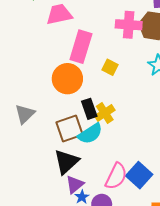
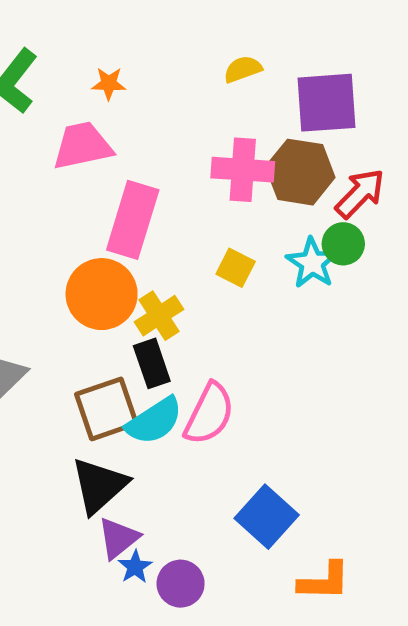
yellow square: (110, 67) -> (236, 268), moved
yellow cross: (105, 113) -> (159, 316), moved
pink semicircle: (116, 176) -> (209, 414), moved

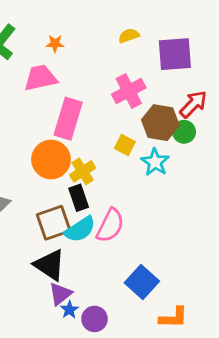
pink cross: (243, 170) -> (129, 91), turned -32
brown hexagon: (300, 172) -> (160, 123), moved
cyan star: (312, 263) -> (155, 162), moved
black triangle: (99, 486) -> (50, 265), turned -44

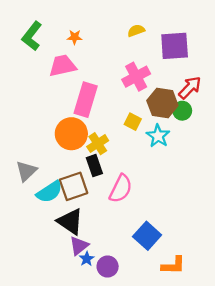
cyan semicircle: (80, 229) -> (49, 192), moved

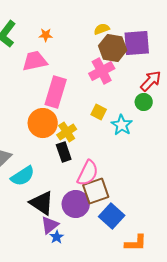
brown hexagon: (162, 103) -> (113, 48), moved
brown square: (74, 186) -> (96, 191), moved
purple circle: (108, 267) -> (76, 204), moved, size x1.4

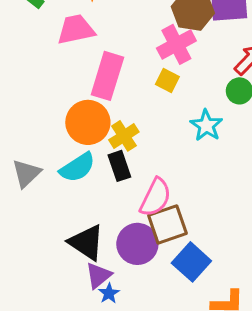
yellow square: (99, 112) -> (167, 80), moved
cyan semicircle: (23, 176) -> (77, 167), moved

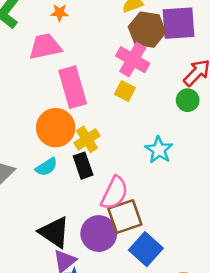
pink cross: (176, 44) -> (133, 60), turned -32
pink rectangle: (107, 76) -> (73, 87), turned -33
cyan star: (206, 125) -> (159, 150), moved
cyan semicircle: (77, 167) -> (46, 167), size x0.7

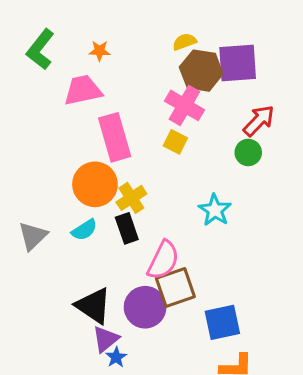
blue square: (146, 249) -> (222, 322), moved, turned 36

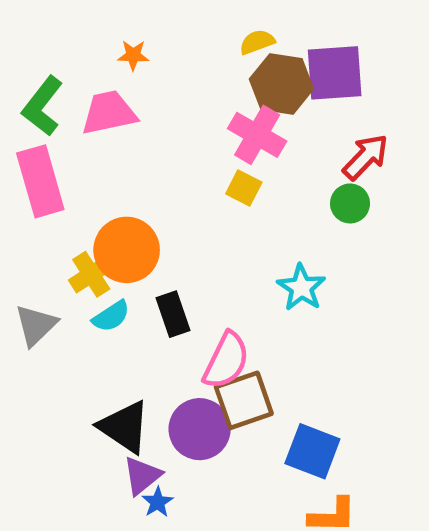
green L-shape: (40, 49) -> (43, 106), moved
pink rectangle: (115, 137) -> (40, 181), moved
yellow cross: (131, 198) -> (91, 274), moved
blue square: (222, 322) -> (312, 451), turned 33

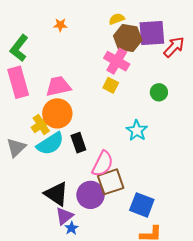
pink trapezoid: (109, 113) -> (58, 86), moved
red arrow: (366, 157) -> (174, 47), moved
cyan semicircle: (111, 316) -> (50, 144), size x1.6

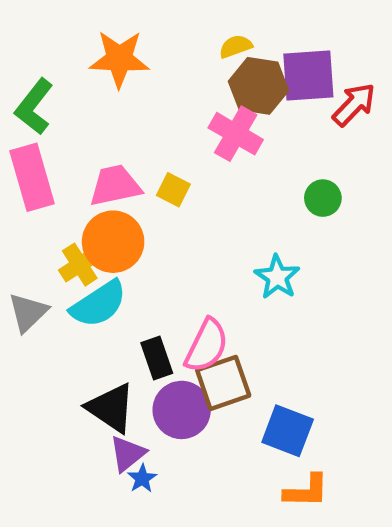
orange star: (60, 25) -> (119, 59), size x2.0
yellow square: (111, 85) -> (173, 190), moved
black rectangle: (78, 143) -> (157, 358), moved

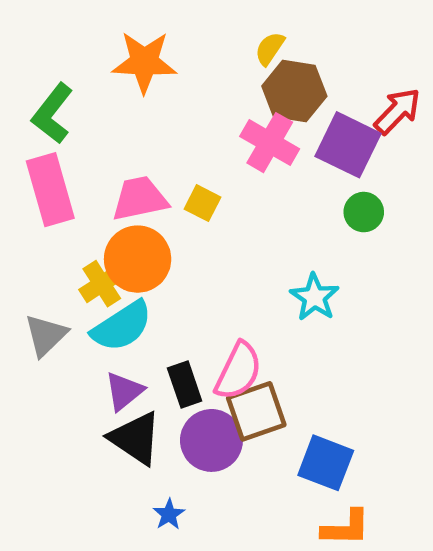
yellow semicircle: (236, 46) -> (270, 49), turned -36
purple square: (308, 75) -> (348, 145), moved, turned 30
purple triangle: (128, 454) -> (124, 391), moved

